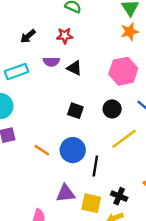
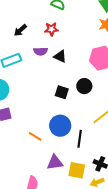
black circle: (112, 109) -> (84, 86), moved
orange line: (42, 150) -> (35, 136), moved

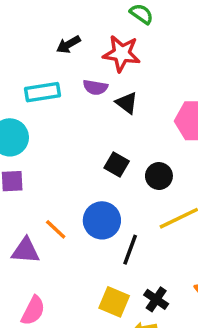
red star: (51, 29) -> (122, 54), size x1.5
black circle: (84, 86) -> (159, 176), moved
purple triangle: (55, 162) -> (26, 251), moved

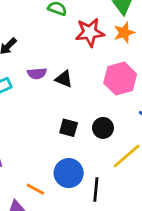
red star: (122, 54) -> (90, 32), moved

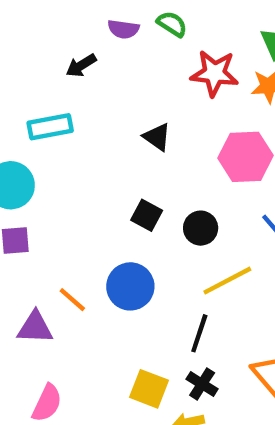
purple semicircle: (37, 73) -> (123, 29), moved
black line: (96, 190) -> (199, 333), moved

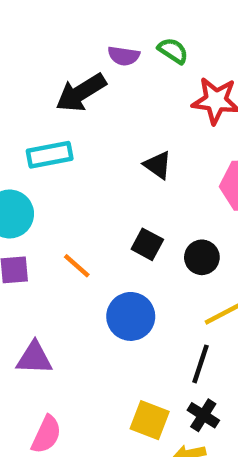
black arrow: (81, 65) -> (81, 93), size x1.6
orange line: (72, 300) -> (77, 266), moved

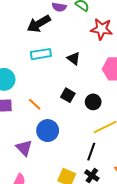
cyan rectangle: (50, 155) -> (41, 54), moved
blue circle: (131, 316) -> (48, 131), moved
purple triangle: (34, 358) -> (24, 148), moved, turned 42

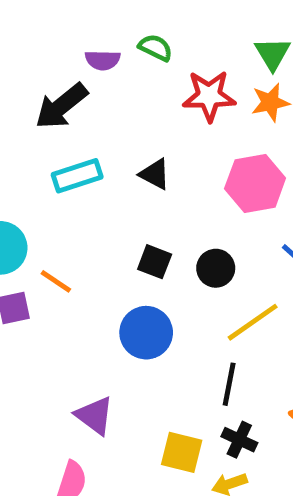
orange line: (35, 104) -> (56, 281), moved
blue circle: (48, 131) -> (146, 333), moved
purple triangle: (24, 148) -> (95, 416), moved

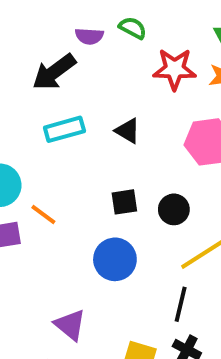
black square: (155, 262) -> (124, 202), turned -32

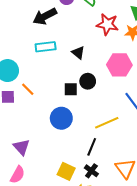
black circle: (174, 209) -> (88, 81), moved
purple triangle: (70, 325) -> (22, 147), moved

